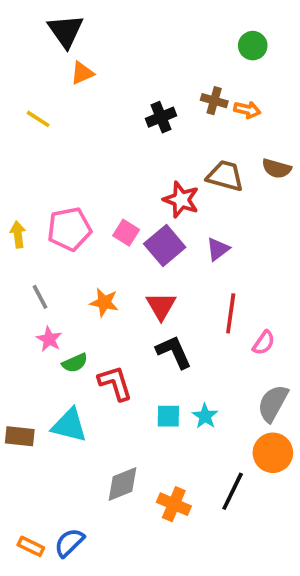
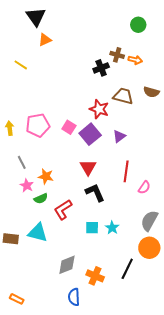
black cross: (161, 117) -> (101, 68), moved
orange star: (104, 302) -> (46, 176), moved
red L-shape: (115, 383) -> (63, 210), turned -105
blue semicircle: (69, 543) -> (74, 297), moved, turned -48

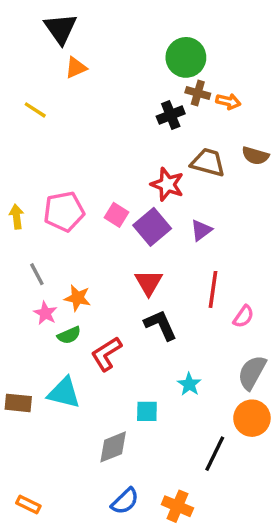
green circle: (138, 25) -> (186, 57), moved, size x1.5
cyan square: (92, 228) -> (147, 411), moved
orange cross: (95, 276) -> (177, 506), moved
blue semicircle: (74, 297) -> (125, 501), turned -132

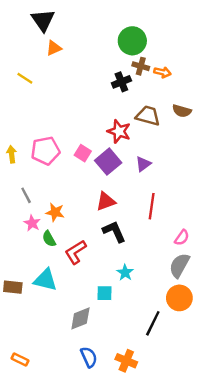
red triangle: (149, 283) -> (106, 201), turned 40
pink semicircle: (243, 317) -> (182, 238), moved
green semicircle: (69, 335) -> (49, 239), turned 84
cyan star: (189, 384) -> (125, 273), moved
blue semicircle: (125, 501) -> (89, 357), turned -70

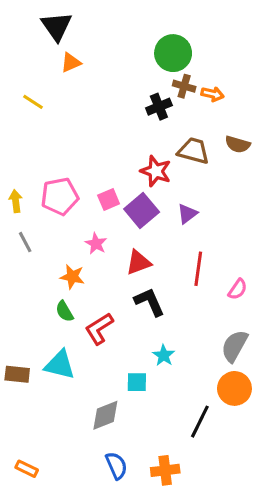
pink square: (83, 153) -> (109, 200), turned 35
gray line: (26, 195) -> (25, 242), moved
pink star: (32, 223) -> (96, 244), moved
pink semicircle: (182, 238) -> (238, 289), moved
orange cross: (126, 361) -> (165, 470), turned -30

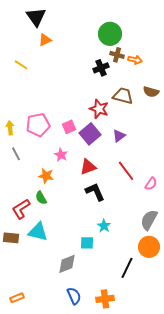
red line: (198, 269) -> (126, 171), turned -45
red L-shape: (99, 329) -> (21, 209), moved
orange rectangle: (27, 469) -> (17, 298), turned -48

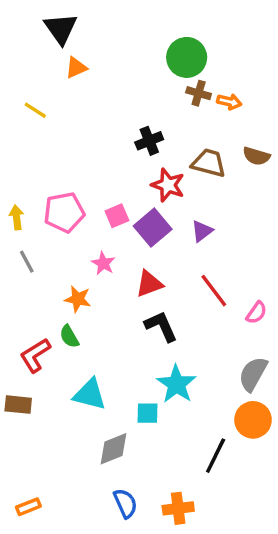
black cross: (101, 68) -> (149, 141), moved
cyan star: (104, 226) -> (176, 384), size x1.6
cyan triangle: (38, 232) -> (90, 394), moved

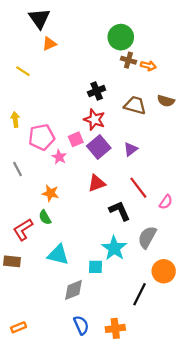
red star: (168, 185) -> (94, 120), moved
yellow arrow: (16, 217) -> (15, 120), moved
pink star: (103, 263) -> (59, 157), moved
black L-shape: (161, 326) -> (120, 211), moved
gray semicircle: (253, 374) -> (147, 237), moved

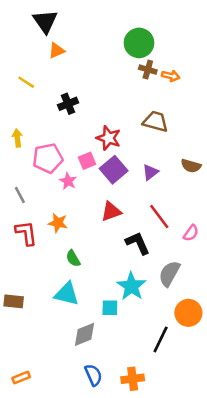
black cross: (97, 91) -> (68, 104), moved
brown semicircle: (166, 101) -> (191, 166), moved
green semicircle: (45, 217) -> (73, 258), moved
red L-shape: (23, 229) -> (26, 233), moved, turned 115

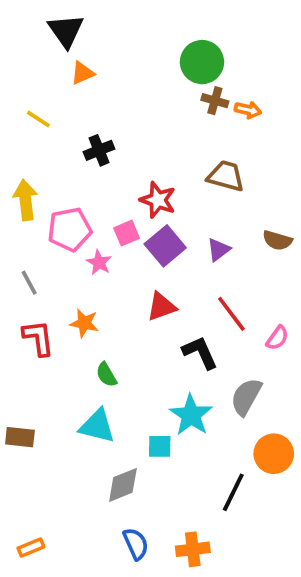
yellow arrow: (17, 138) -> (25, 200), size x1.5

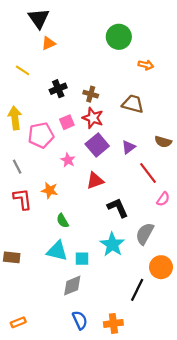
brown cross: (215, 101) -> (91, 94), moved
pink square: (127, 233) -> (67, 122), moved
pink star: (99, 262) -> (68, 160), moved
red line: (231, 314) -> (148, 173), moved
cyan square: (160, 446) -> (82, 259), moved

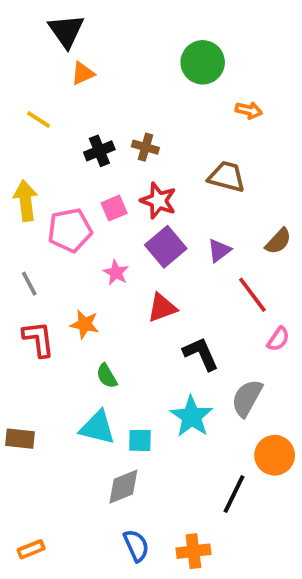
brown cross: (91, 94) -> (145, 147), moved
brown semicircle: (163, 142) -> (278, 241), turned -63

